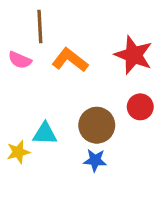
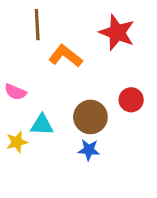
red star: (134, 55) -> (117, 32), moved
pink semicircle: (20, 60) -> (15, 92), moved

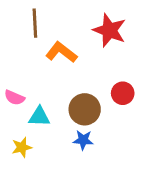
pink semicircle: (15, 92) -> (14, 98), moved
yellow star: (17, 142) -> (22, 147), moved

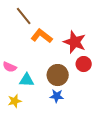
brown line: (35, 23) -> (24, 16), turned -36
red star: (110, 30) -> (75, 42), moved

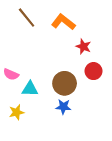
orange L-shape: (42, 36) -> (63, 22), moved
red star: (75, 42) -> (83, 47), size x0.6

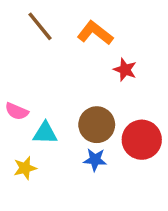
red circle: (93, 71) -> (142, 140), moved, size x1.5

